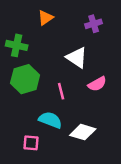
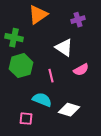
orange triangle: (45, 18) -> (38, 15), size x1.5

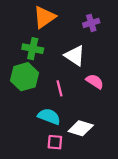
green cross: (14, 38) -> (33, 49), moved
pink semicircle: (81, 70) -> (95, 81), turned -119
pink square: (26, 119) -> (55, 142), moved

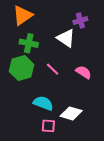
orange triangle: (44, 17) -> (23, 15), moved
white triangle: (75, 56) -> (66, 38), moved
pink line: (60, 88) -> (53, 69), moved, turned -32

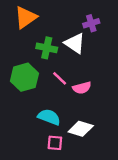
green cross: (29, 43) -> (47, 48), moved
pink semicircle: (84, 72) -> (82, 88), moved, turned 133

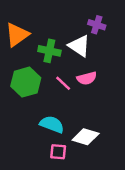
orange triangle: (26, 17) -> (17, 35), moved
purple cross: (91, 23) -> (97, 25), turned 35
pink semicircle: (82, 88) -> (87, 78), moved

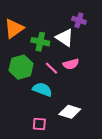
cyan semicircle: (52, 124) -> (42, 89), moved
pink square: (58, 152) -> (39, 124), moved

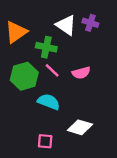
white triangle: (65, 38) -> (66, 25), moved
pink line: (52, 68) -> (52, 70), moved

